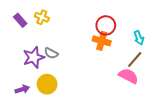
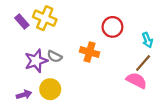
yellow cross: (42, 17) -> (45, 18), size x1.5
orange cross: (102, 41) -> (90, 52), moved

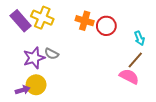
purple rectangle: (22, 21) -> (21, 21), size x1.5
orange cross: (90, 52) -> (85, 21), moved
yellow circle: (50, 89) -> (36, 85), moved

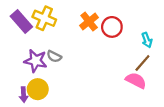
orange cross: (85, 21) -> (89, 21), turned 36
purple star: (34, 58) -> (36, 61), turned 30
purple arrow: (23, 90) -> (24, 95), turned 104

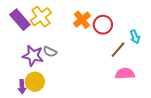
yellow cross: (44, 18) -> (41, 17), turned 30
brown line: (142, 63) -> (118, 50), moved
pink semicircle: (136, 80) -> (125, 74), turned -30

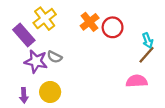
purple rectangle: (20, 20) -> (24, 35), moved
brown line: (118, 50) -> (147, 55), moved
yellow circle: (35, 82) -> (50, 92), moved

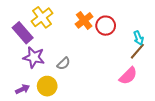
gray semicircle: (54, 57) -> (64, 63), moved, turned -72
pink semicircle: (137, 81) -> (128, 76), turned 138
purple arrow: (24, 95) -> (23, 89), turned -112

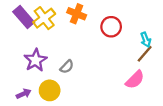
orange cross: (84, 20) -> (77, 14), moved, turned -30
purple rectangle: (23, 33) -> (24, 17), moved
purple star: (34, 57) -> (36, 60), turned 30

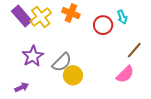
cyan arrow: (146, 40) -> (122, 17), moved
gray semicircle: (67, 67) -> (62, 62), size x1.5
yellow circle: (50, 90) -> (73, 75), moved

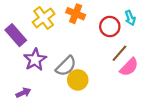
purple rectangle: (22, 16) -> (16, 35), moved
brown line: (134, 50) -> (119, 53), moved
pink semicircle: (125, 74) -> (129, 67), moved

